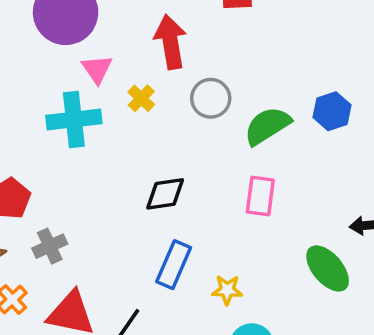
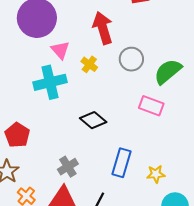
black diamond: (165, 194) -> (93, 120), moved, turned 55
pink rectangle: (260, 196) -> (151, 106), moved, turned -70
gray cross: (50, 246) -> (68, 167), moved

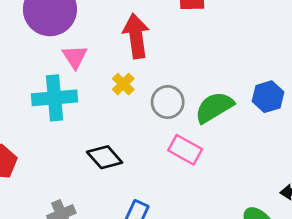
gray circle: (131, 59) -> (168, 102), moved
yellow cross: (89, 64) -> (123, 84), moved

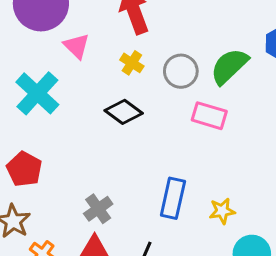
cyan cross: (55, 98) -> (37, 93), moved, turned -30
black diamond: (105, 157) -> (124, 112), moved

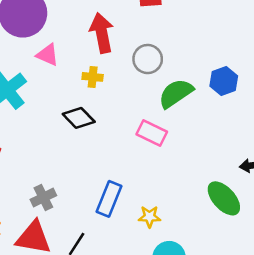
pink triangle: (77, 46) -> (48, 55), turned -30
yellow cross: (132, 63) -> (93, 77), turned -36
gray circle: (181, 71) -> (148, 59), moved

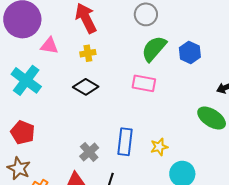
gray circle: (148, 59) -> (146, 14), moved
blue hexagon: (224, 81) -> (190, 52), moved
gray cross: (43, 198) -> (89, 152), moved

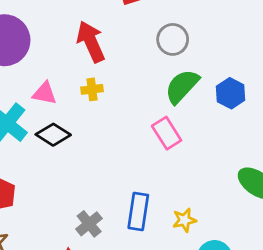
pink triangle: (49, 46) -> (45, 93), moved
pink rectangle: (144, 83) -> (167, 133), turned 45
black diamond: (86, 87) -> (53, 135), moved

